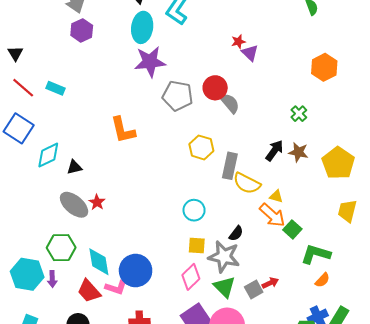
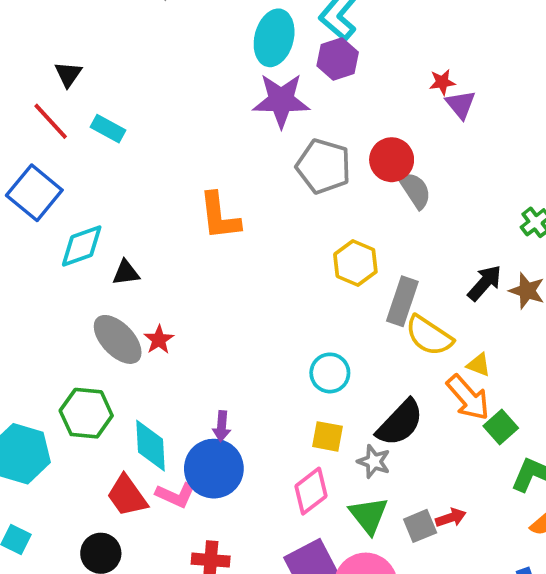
purple hexagon: (82, 30) -> (338, 59), moved
black triangle: (15, 53) -> (68, 74), moved
black semicircle: (236, 233) -> (400, 423), size x1.8
gray star: (224, 257) -> (374, 462), size x0.6
purple arrow: (52, 279) -> (222, 426), moved

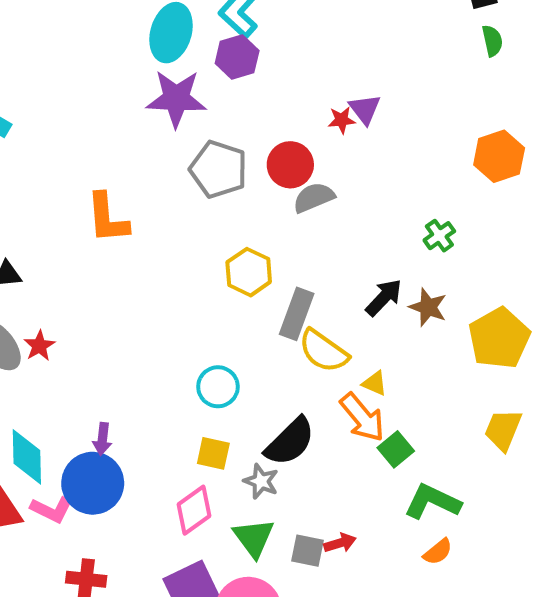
red star: (442, 82) -> (342, 120), moved
gray semicircle: (415, 190) -> (314, 197), turned -81
gray square: (420, 526) -> (307, 551), turned 32

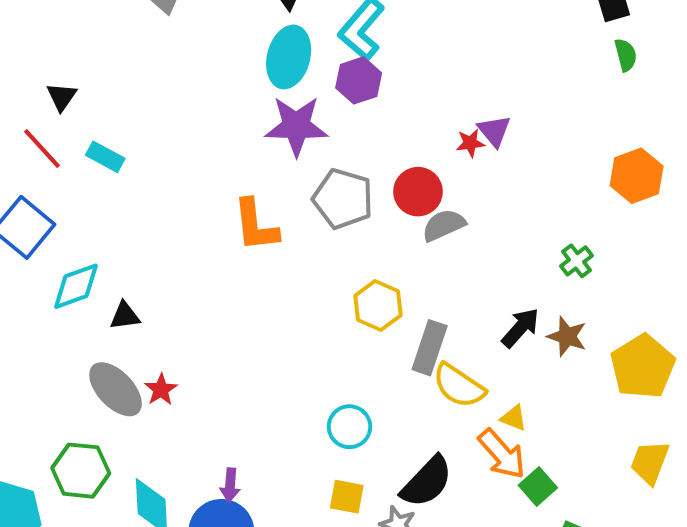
orange L-shape: (107, 218) -> (256, 225), moved

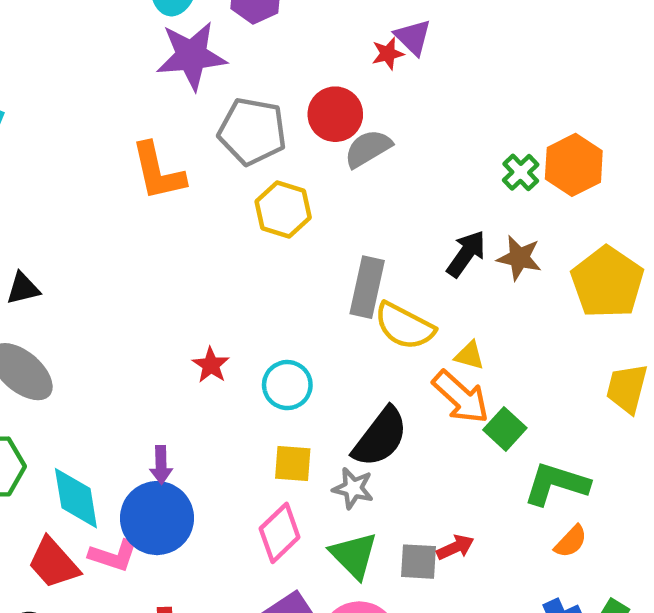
orange hexagon: (637, 176) -> (574, 165), moved
yellow hexagon: (378, 305) -> (283, 209), moved
red star: (161, 390) -> (211, 365), moved

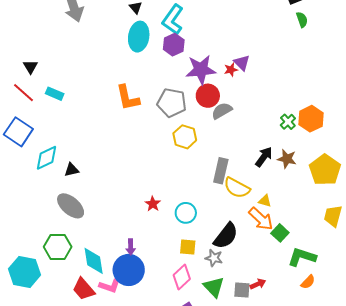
purple star: (191, 56) -> (201, 70), moved
orange L-shape: (158, 172) -> (128, 98), moved

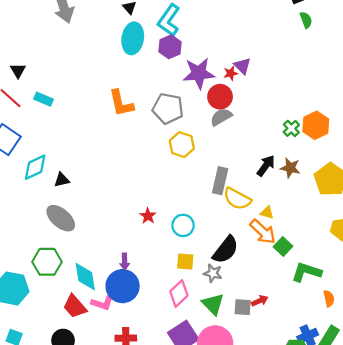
red circle: (208, 96) -> (220, 97), moved
orange semicircle: (308, 282) -> (329, 299), moved, turned -56

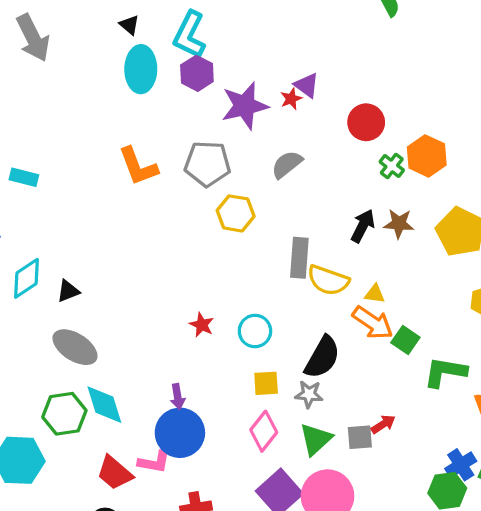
red circle: (220, 97) -> (366, 122), moved
cyan diamond: (85, 277) -> (104, 405), moved
green triangle: (213, 304) -> (316, 439), turned 40

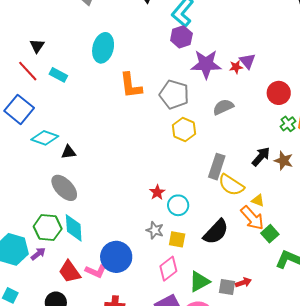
cyan ellipse: (141, 69) -> (103, 48), moved
cyan diamond: (27, 278) -> (45, 138), turned 40
red star: (202, 325) -> (157, 192), moved
gray star: (309, 394) -> (155, 230), moved
purple arrow: (178, 397) -> (38, 254), moved, turned -133

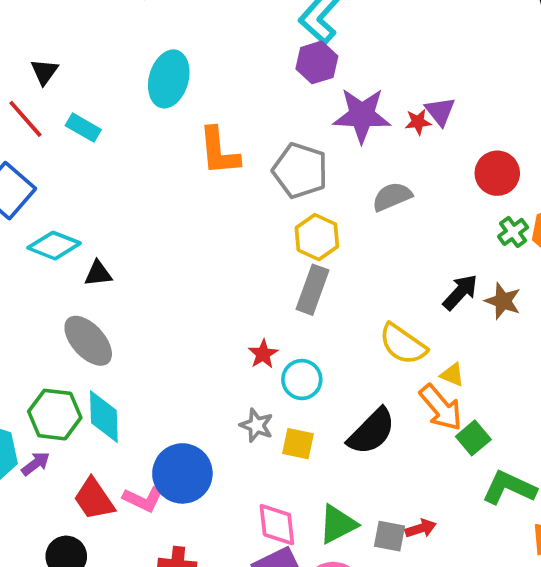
gray rectangle: (217, 167) -> (313, 290), moved
pink diamond: (168, 269) -> (277, 525), moved, turned -60

